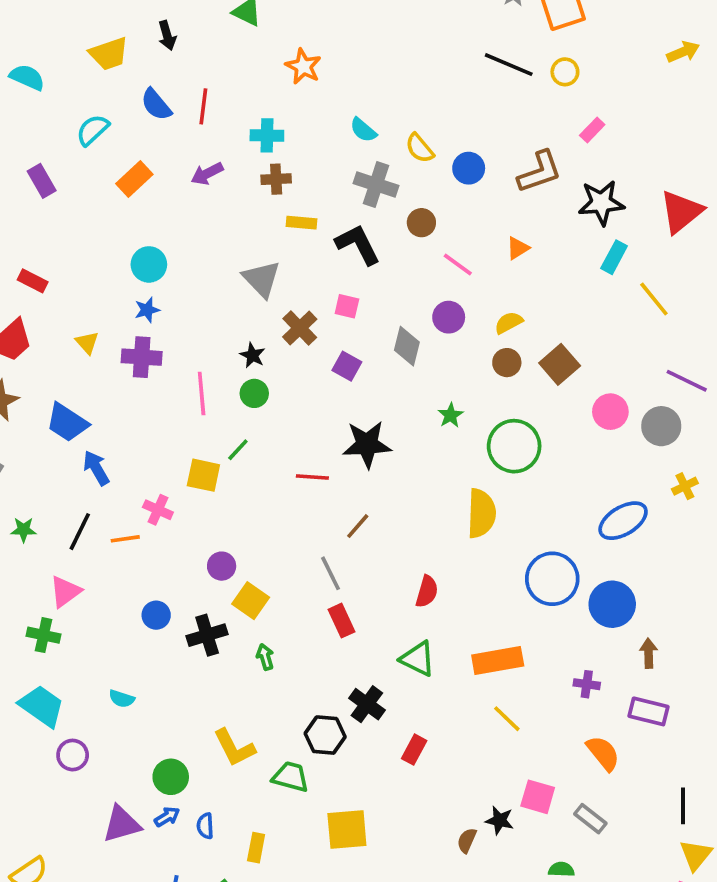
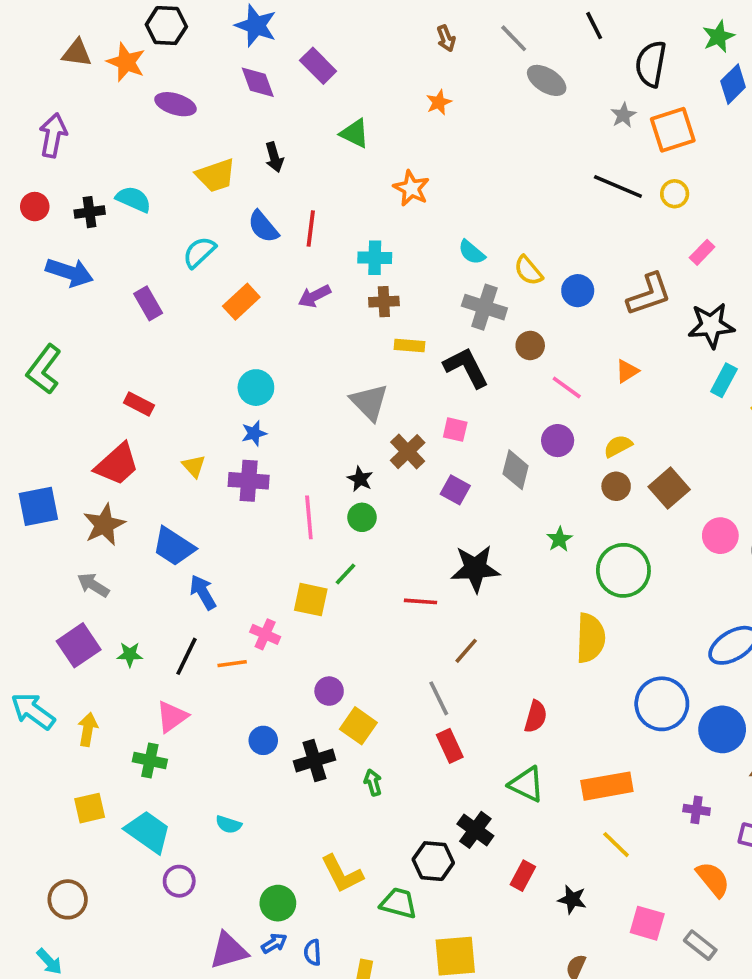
black star: (500, 820) -> (572, 899), moved

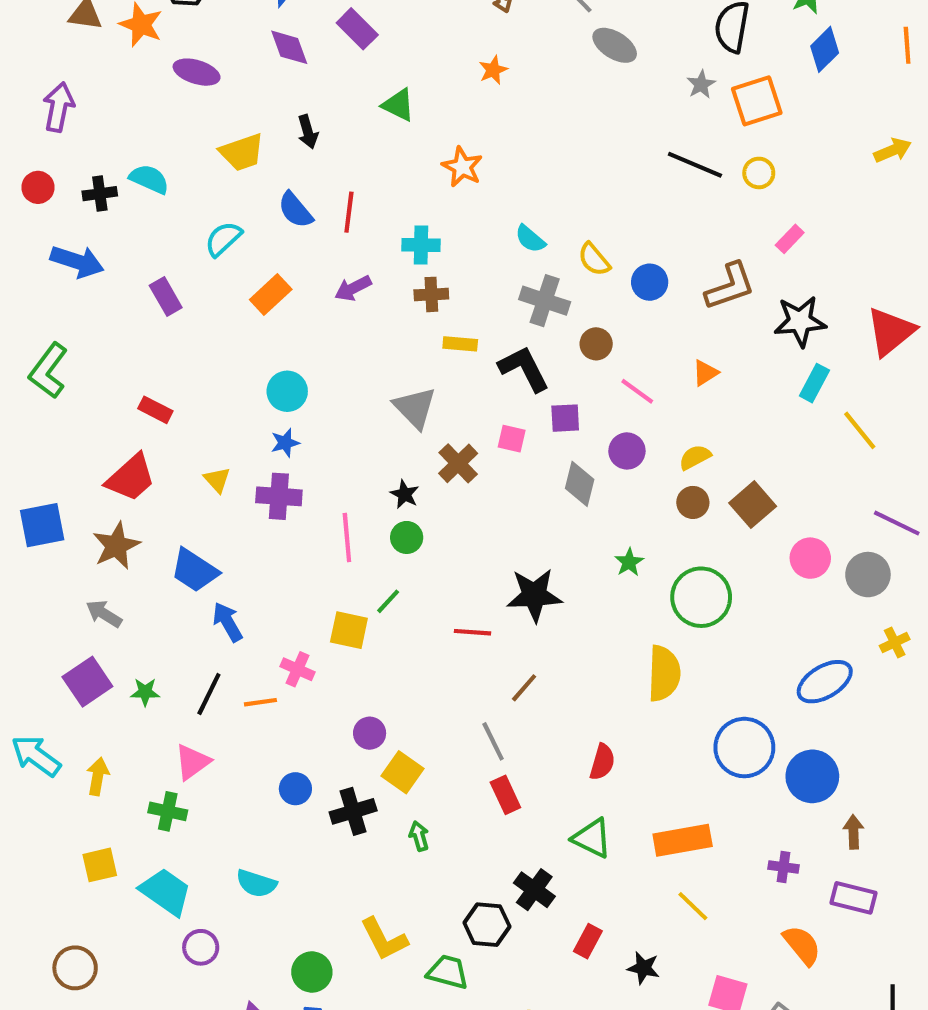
purple square: (455, 490) -> (565, 418), moved, turned -32
cyan semicircle: (229, 824) -> (256, 883), size x1.4

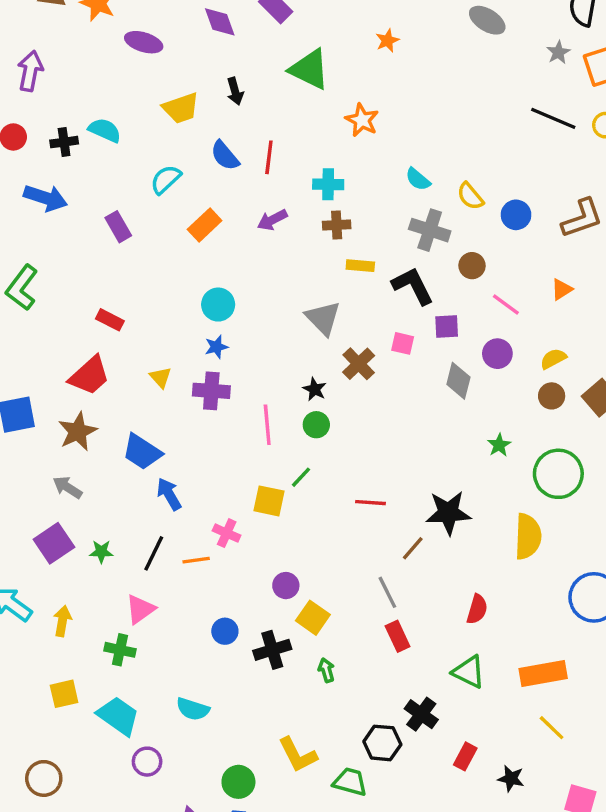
green triangle: (398, 105) -> (310, 69), size x1.5
black star: (534, 595) -> (448, 513), moved

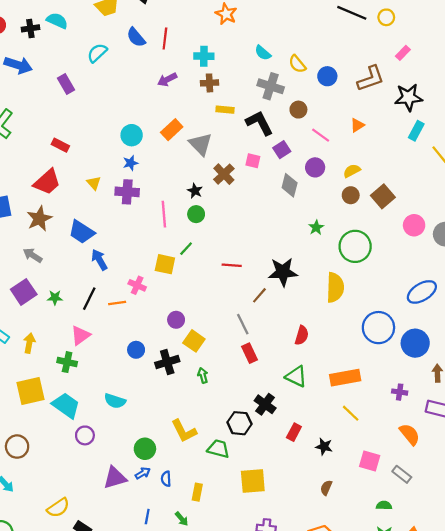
orange rectangle: (205, 225) -> (172, 130), moved
purple square: (447, 327) -> (282, 150), turned -30
yellow square: (64, 694) -> (30, 391), size x1.5

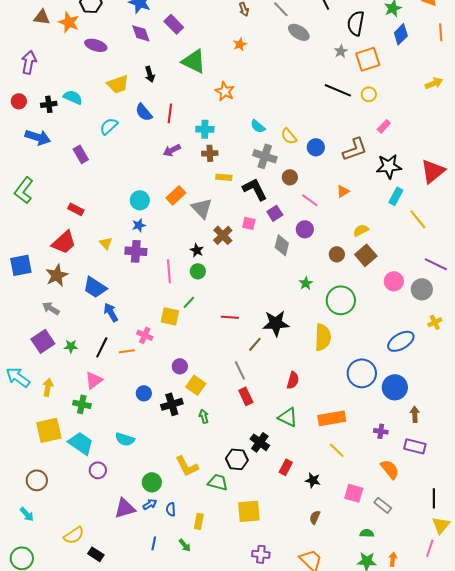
yellow semicircle: (352, 171) -> (361, 230), moved

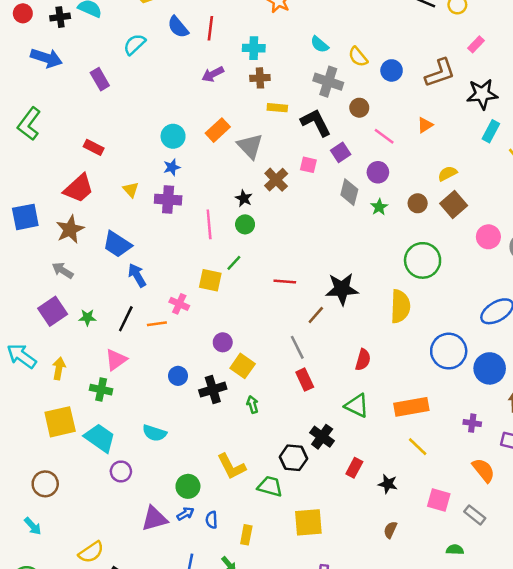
green star: (306, 283) -> (379, 207), moved

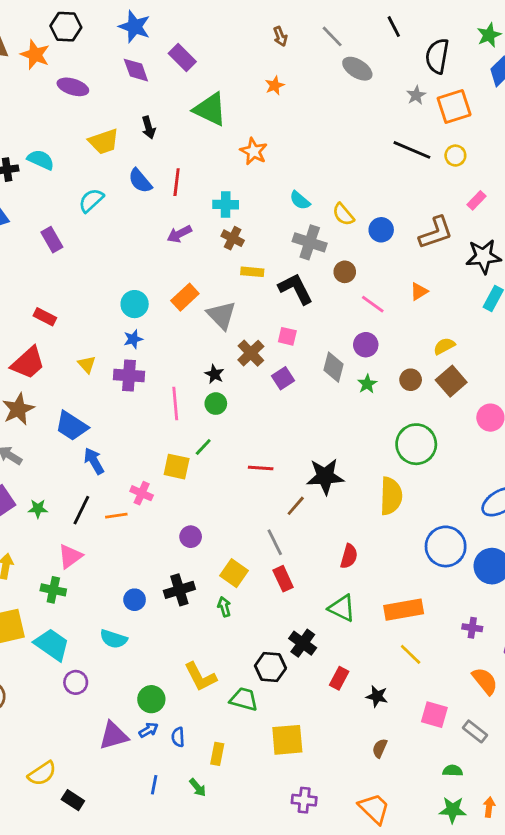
brown cross: (260, 78) -> (233, 238), turned 30
purple square: (341, 152) -> (283, 378), moved
yellow square: (243, 366) -> (234, 573), moved
blue circle: (178, 376) -> (135, 600), moved

